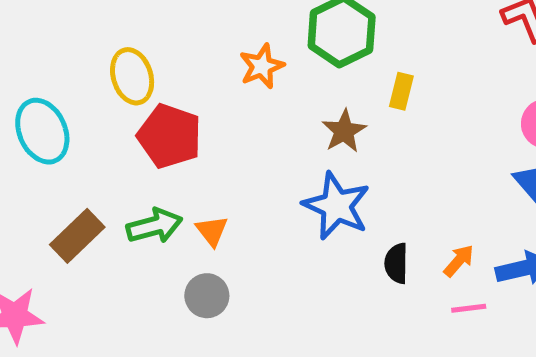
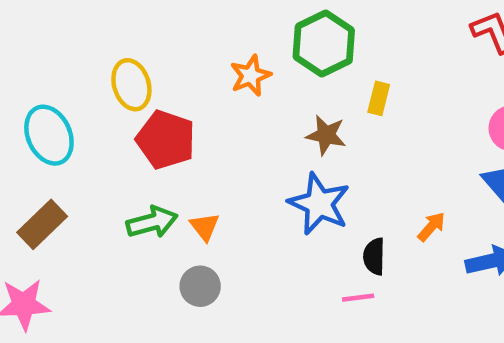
brown star: (344, 131) -> (326, 135), turned -30
brown rectangle: (77, 236) -> (42, 224), moved
orange arrow: (459, 261) -> (431, 227), moved
pink line: (469, 308) -> (358, 298), moved

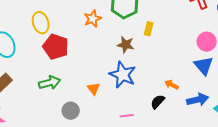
orange triangle: (205, 227) -> (94, 89), moved
orange arrow: (431, 227) -> (172, 85), turned -104
black semicircle: (374, 256) -> (158, 102), moved, turned 42
pink line: (358, 298) -> (127, 116), moved

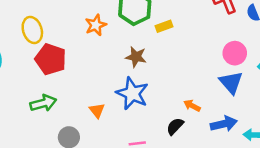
yellow rectangle: (149, 29) -> (164, 26), moved, turned 56

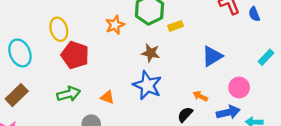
pink circle: (235, 53) -> (239, 87), moved
blue triangle: (231, 82) -> (212, 56), moved, turned 40
orange triangle: (97, 110) -> (107, 97), moved, turned -32

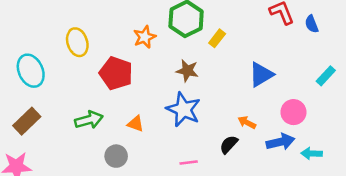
yellow rectangle: (175, 26) -> (217, 38), turned -32
red pentagon: (75, 55) -> (116, 73), moved

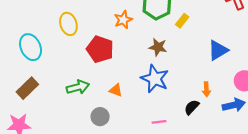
orange arrow: (247, 122) -> (206, 89), turned -120

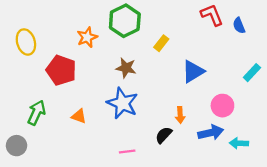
yellow rectangle: (182, 21) -> (161, 43), moved
green arrow: (78, 87) -> (37, 113), turned -50
gray circle: (100, 117) -> (17, 146), moved

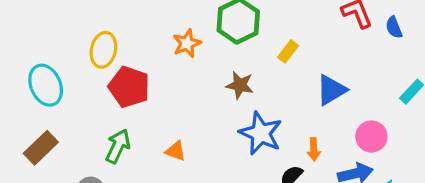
yellow ellipse: (26, 42) -> (103, 50), turned 30
red pentagon: (61, 70) -> (129, 87), moved
blue star: (122, 103) -> (261, 133), moved

